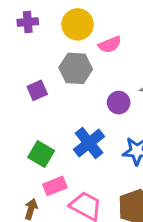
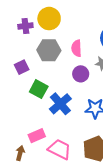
purple cross: (28, 22) -> (25, 26), moved
pink semicircle: (110, 45) -> (76, 48), moved, turned 112
green square: (41, 154) -> (39, 89), moved

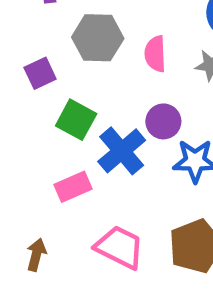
pink semicircle: (76, 48) -> (155, 54), moved
purple circle: (81, 74) -> (163, 121), moved
pink rectangle: (37, 136) -> (73, 187), moved

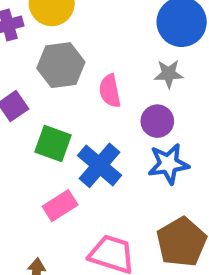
pink semicircle: (155, 54) -> (110, 91), moved
purple circle: (163, 121) -> (157, 121), moved

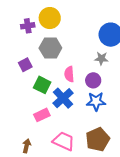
pink semicircle: (110, 91) -> (69, 74), moved

